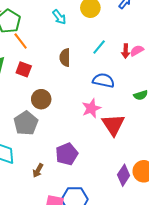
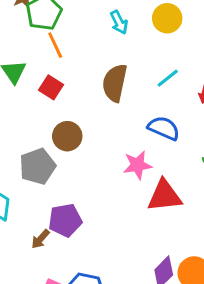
brown semicircle: (65, 58) -> (115, 83), size x1.4
red triangle: (113, 125) -> (164, 196), turned 45
purple pentagon: (67, 154) -> (65, 220), moved

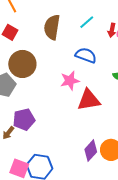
brown circle: (67, 136) -> (22, 64), size x1.4

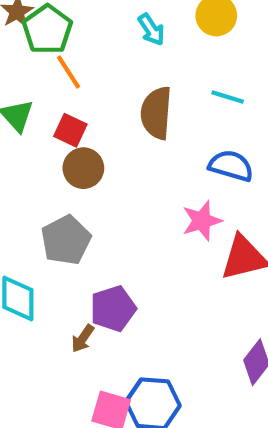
cyan line: (87, 22) -> (228, 97), turned 63
brown circle: (22, 64) -> (83, 168), moved, size x0.7

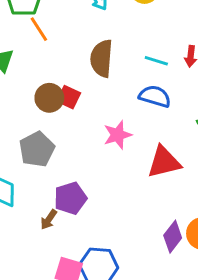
cyan line: (228, 97) -> (156, 61), moved
red square: (70, 130) -> (69, 97), moved
pink star: (202, 221) -> (118, 135), moved

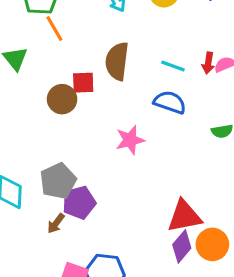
red square: (69, 97) -> (83, 83), moved, turned -30
gray pentagon: (37, 149) -> (58, 181), moved
red triangle: (164, 162) -> (184, 216), moved

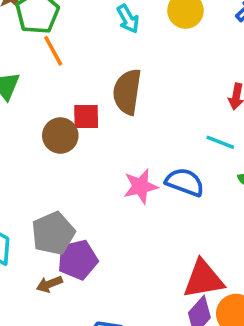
cyan line: (173, 66) -> (220, 142), moved
blue semicircle: (170, 102) -> (185, 182), moved
brown arrow: (56, 223) -> (49, 284), turned 30

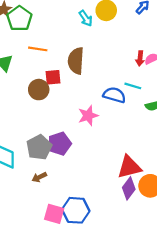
cyan arrow: (128, 19) -> (86, 18), moved
orange line: (53, 51) -> (38, 49), moved, turned -48
blue semicircle: (185, 182) -> (114, 95), moved
purple pentagon: (78, 260) -> (60, 144), moved

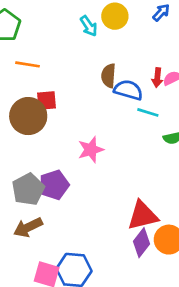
brown semicircle: (76, 61) -> (109, 76), moved, size x0.7
brown circle: (39, 90) -> (28, 116), size x1.4
blue semicircle: (114, 95) -> (128, 90), moved
brown arrow: (39, 177) -> (28, 227), size x1.5

